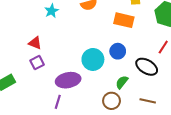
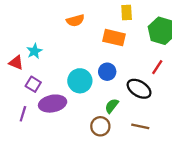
cyan star: (52, 11) -> (34, 51), moved
purple square: (37, 63) -> (33, 84), moved, turned -32
purple line: (58, 102) -> (23, 114), moved

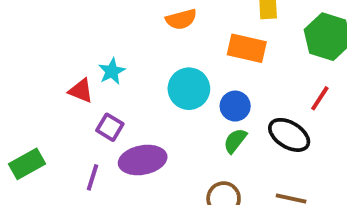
cyan circle: (80, 81) -> (189, 89), moved
green semicircle: (112, 106) -> (235, 141), moved

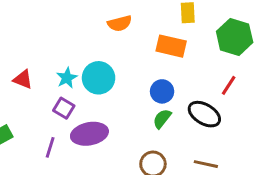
cyan star: (112, 71) -> (67, 78), moved
cyan circle: (189, 89) -> (99, 78), moved
red triangle: (81, 91) -> (23, 79), moved

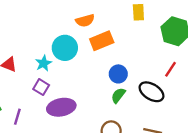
orange rectangle: (171, 46) -> (102, 41), moved, turned -35
cyan circle: (99, 78) -> (65, 48), moved
purple line: (50, 147) -> (17, 117), moved

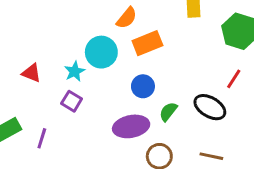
orange semicircle: (85, 21) -> (127, 18), turned -36
blue circle: (118, 74) -> (143, 86), moved
purple ellipse: (61, 107) -> (131, 126), moved

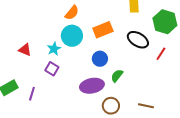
orange semicircle: (127, 18) -> (72, 13), moved
black ellipse: (210, 107) -> (138, 40), moved

